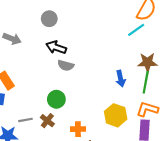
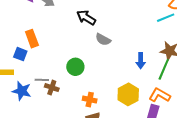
gray semicircle: (66, 65) -> (103, 40), moved
brown cross: (47, 121) -> (52, 88), moved, turned -32

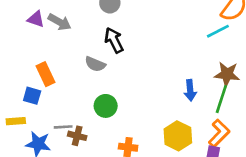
black arrow: (86, 18) -> (114, 40), turned 36
gray semicircle: (103, 40) -> (95, 64), moved
orange L-shape: (160, 95) -> (219, 133), turned 110

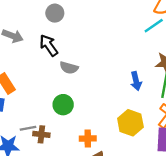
black arrow: (114, 40) -> (49, 45), moved
gray semicircle: (95, 64) -> (69, 68), moved

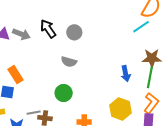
gray circle: (55, 13) -> (74, 32), moved
black arrow: (49, 45) -> (48, 29), moved

